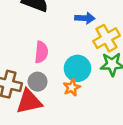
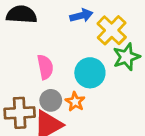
orange star: (72, 87) -> (75, 102), moved

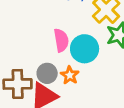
pink semicircle: (45, 67) -> (61, 40), moved

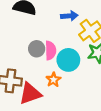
gray circle: (47, 73) -> (37, 49), moved

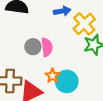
cyan circle: (68, 60) -> (67, 81), moved

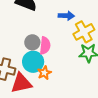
cyan circle: (67, 81) -> (33, 62), moved

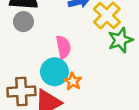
gray circle: (32, 42) -> (23, 22), moved

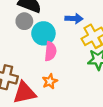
cyan circle: (55, 72) -> (43, 33), moved

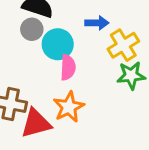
orange star: (50, 81) -> (69, 107), size x1.5

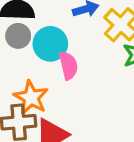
orange star: (69, 107) -> (31, 97), moved

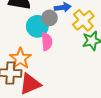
gray circle: (18, 36) -> (49, 18), moved

